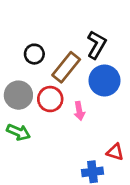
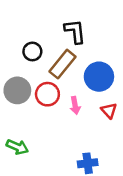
black L-shape: (97, 45) -> (75, 31), moved, turned -36
green arrow: (18, 132) -> (17, 147), moved
red triangle: (115, 152) -> (109, 111), moved, turned 30

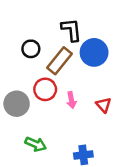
blue circle: (99, 77) -> (94, 52), moved
gray circle: (17, 90) -> (17, 104), moved
green arrow: (17, 147) -> (36, 144), moved

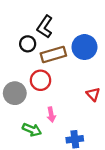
black L-shape: (71, 30) -> (45, 27), moved, turned -140
brown rectangle: (59, 61) -> (53, 55), turned 35
pink arrow: (71, 100) -> (51, 115), moved

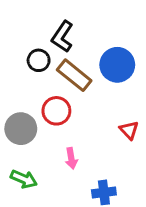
brown rectangle: (53, 55) -> (74, 75), turned 55
green arrow: (32, 130) -> (24, 179), moved

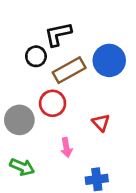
black L-shape: (62, 37) -> (58, 34), turned 44
brown rectangle: (74, 75) -> (69, 70), turned -68
red triangle: (129, 130) -> (101, 123), moved

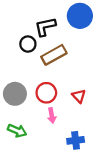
blue circle: (109, 60) -> (80, 16), moved
red circle: (53, 103) -> (46, 93), moved

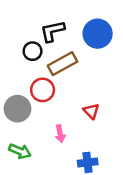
blue circle: (80, 16) -> (98, 34), moved
red circle: (46, 93) -> (43, 90), moved

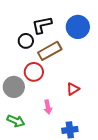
red triangle: (91, 111) -> (73, 89), turned 40

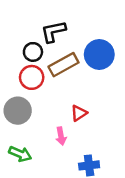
blue circle: (78, 27) -> (99, 54), moved
red circle: (34, 72) -> (32, 77), moved
red triangle: (73, 89) -> (79, 113), moved

